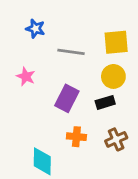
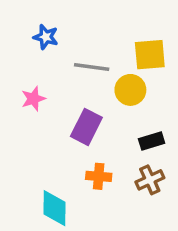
pink star: (26, 76) -> (33, 99), turned 30
yellow circle: (113, 76) -> (130, 90), moved
black rectangle: (105, 102) -> (152, 141), moved

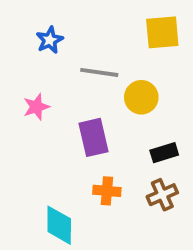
blue star: (46, 37) -> (50, 40), turned 30
yellow square: (150, 55) -> (162, 32), moved
purple rectangle: (86, 127) -> (94, 137), turned -40

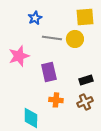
blue star: (50, 40) -> (35, 18), moved
yellow circle: (141, 97) -> (75, 39), moved
pink star: (36, 107) -> (19, 56), size x1.5

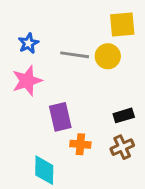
blue star: (35, 18) -> (28, 43), moved
purple rectangle: (49, 72) -> (60, 117), moved

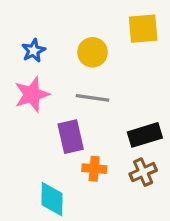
gray line: (75, 55) -> (93, 98), moved
yellow circle: (108, 56) -> (93, 52), moved
black rectangle: (124, 115) -> (145, 135), size x1.4

